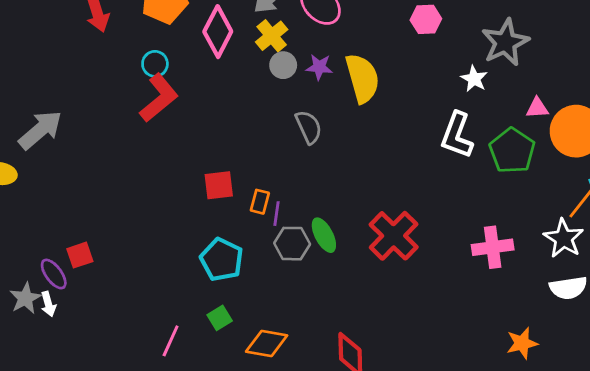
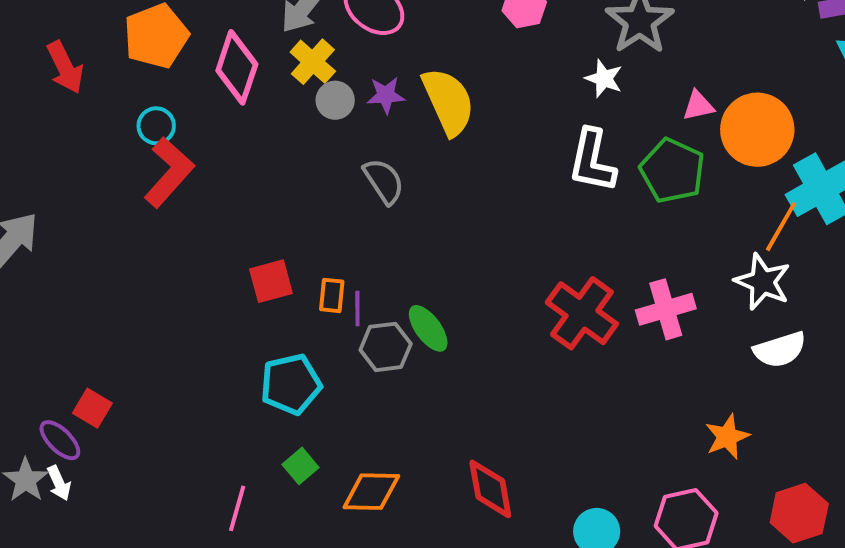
red cross: (394, 236) -> (582, 313), moved
red square: (80, 255) -> (92, 408), turned -32
cyan pentagon: (222, 260) -> (291, 384), turned -30

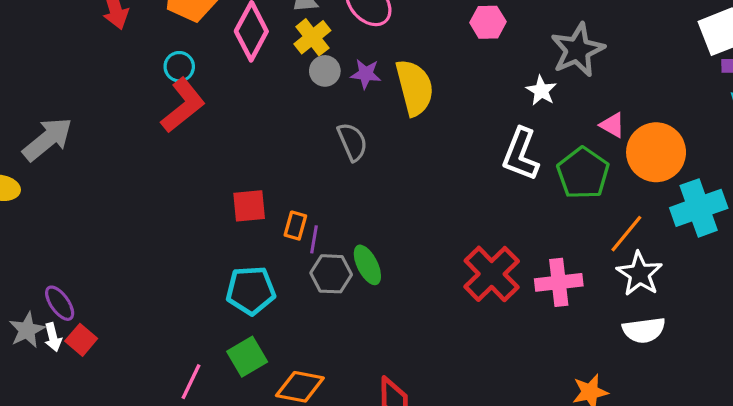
pink triangle: (698, 106) -> (612, 125), turned 32
orange line: (781, 227) -> (626, 234), moved
red square: (92, 408) -> (81, 340), moved
green square: (301, 466) -> (247, 357), size x1.4

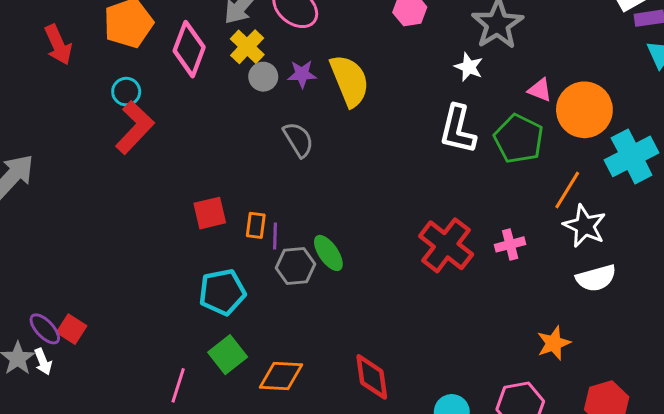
pink cross: (559, 282) -> (510, 244), size x0.7
red square: (81, 340) -> (72, 329), moved

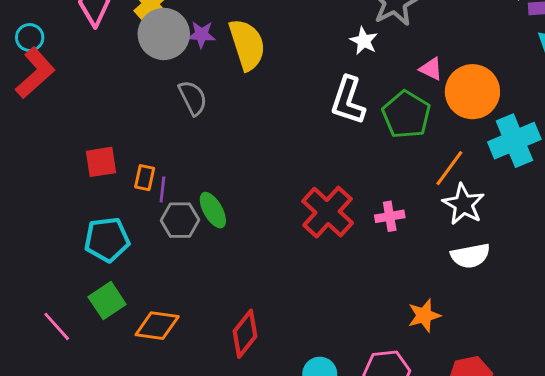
gray circle: (263, 77) -> (164, 34), size x1.8
red diamond: (372, 377) -> (245, 334), turned 42
pink line: (178, 385) -> (57, 326), turned -64

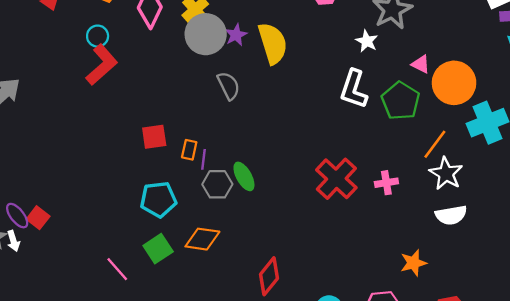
purple star: (202, 35) -> (236, 35), turned -30
orange diamond: (157, 326) -> (202, 239), moved

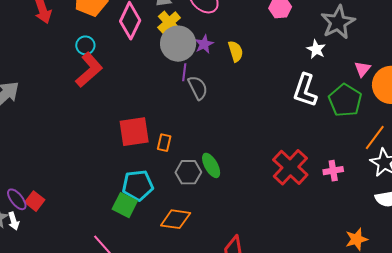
yellow semicircle: (273, 43) -> (236, 51), size x0.6
pink triangle: (421, 64) -> (362, 69), turned 42
red square: (154, 137) -> (134, 132), size x1.4
purple line: (203, 159) -> (184, 72), moved
green square: (158, 249) -> (125, 205), moved, turned -30

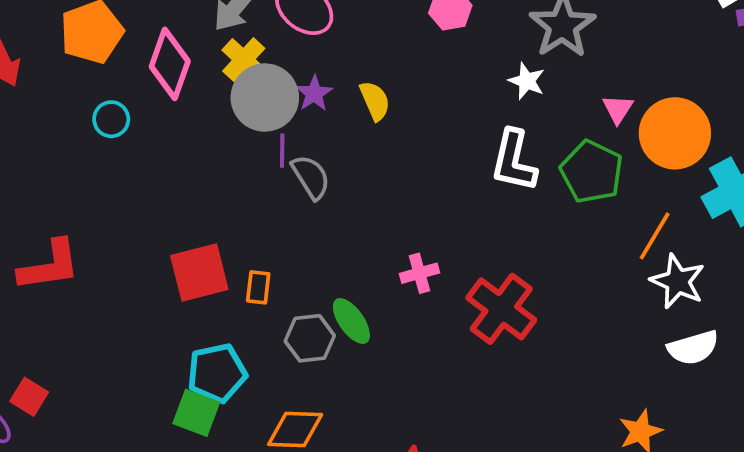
cyan circle: (85, 45) -> (111, 119), moved
red L-shape: (89, 70) -> (49, 266), moved, turned 39
pink cross: (333, 171) -> (419, 273), moved
red square: (35, 201) -> (29, 397), moved

